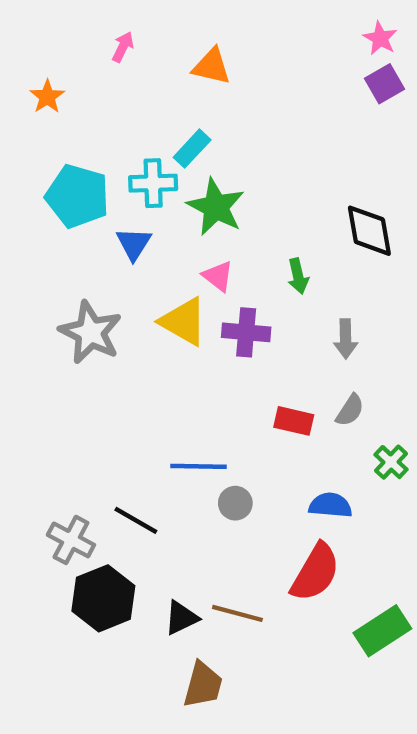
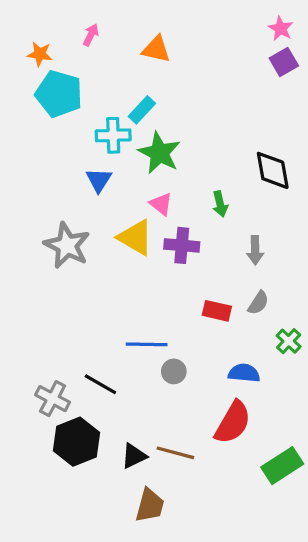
orange star: (47, 97) -> (40, 54), moved, turned -30
cyan pentagon: (77, 196) -> (59, 94), moved

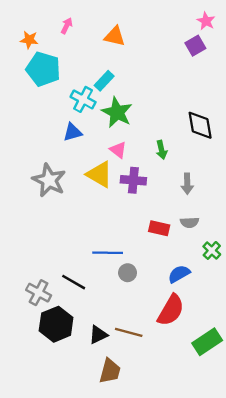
purple square: (284, 62) -> (195, 46), moved
cyan cross: (113, 135) -> (83, 99), turned 30
blue triangle: (99, 180) -> (73, 132), turned 42
gray semicircle: (258, 303) -> (190, 222), turned 54
blue semicircle: (244, 373) -> (179, 274), turned -35

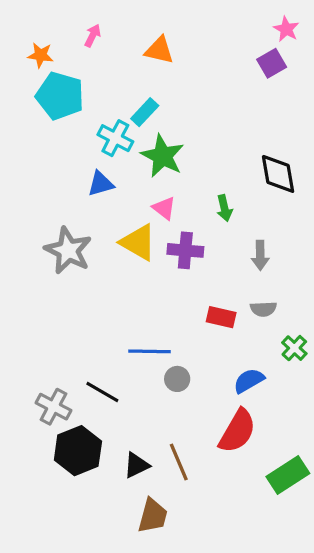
brown line: (129, 332) -> (179, 462), turned 52

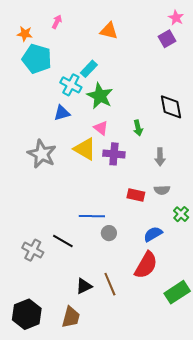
orange triangle: (159, 50) -> (109, 31), moved
black hexagon: (78, 451) -> (27, 314), moved
brown trapezoid: (153, 516) -> (71, 317), moved

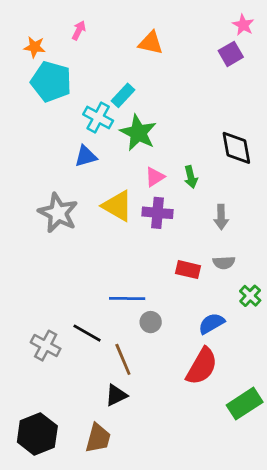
pink triangle: (101, 128) -> (155, 177), moved, turned 49
brown line: (110, 284) -> (123, 359), moved

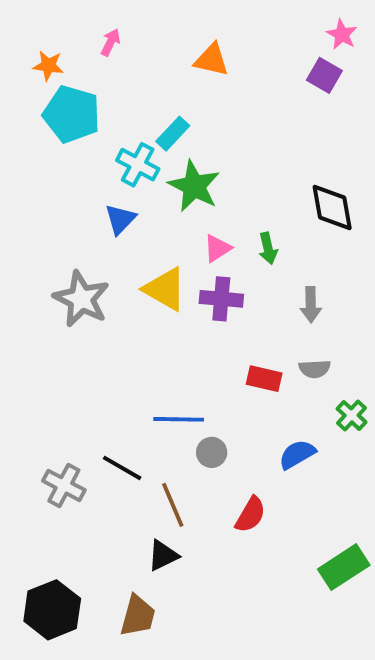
purple square: (231, 54) -> (324, 75), turned -30
blue triangle: (86, 156) -> (120, 219), turned -30
red semicircle: (202, 366) -> (250, 515), moved, size x0.7

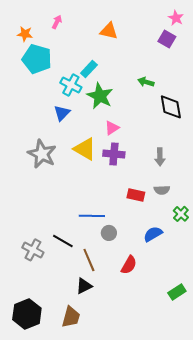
green arrow: (268, 248) -> (146, 82), moved, turned 119
green rectangle: (344, 567) -> (177, 292), size x0.7

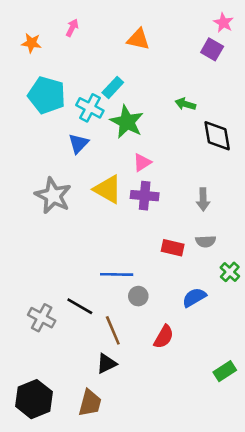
cyan pentagon: (37, 59) -> (47, 95), moved

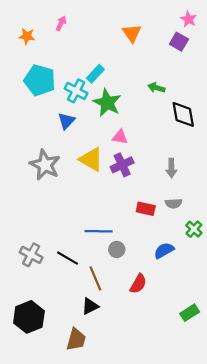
orange triangle: (138, 39) -> (132, 33), moved, turned 42
pink triangle: (142, 163) -> (120, 137), turned 42
purple cross: (145, 196) -> (122, 165), turned -30
gray cross: (42, 318) -> (31, 255), moved
black hexagon: (34, 399) -> (29, 317), moved

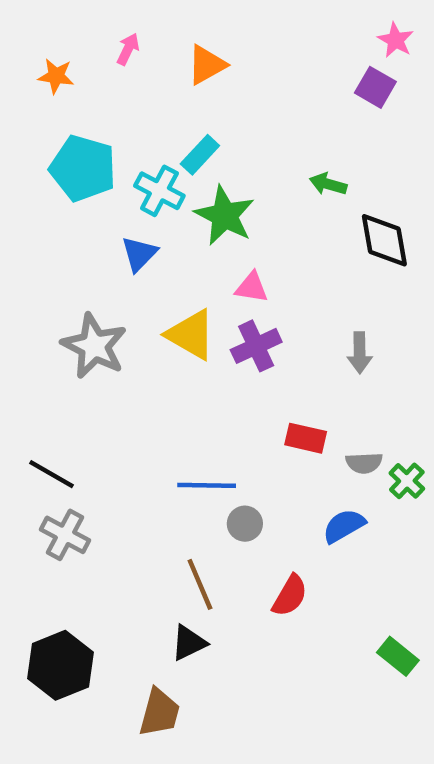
orange triangle: (132, 33) -> (207, 65), moved, turned 36
gray semicircle: (174, 203) -> (364, 463), moved
black line: (68, 258) -> (51, 474), moved
green rectangle: (190, 313) -> (398, 656), turned 72

